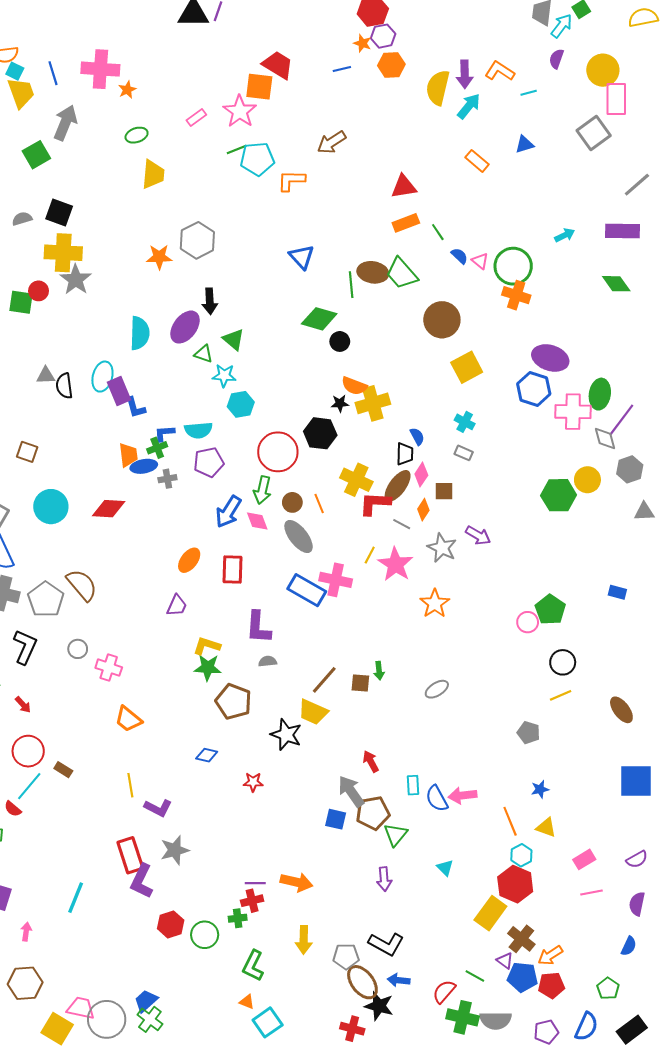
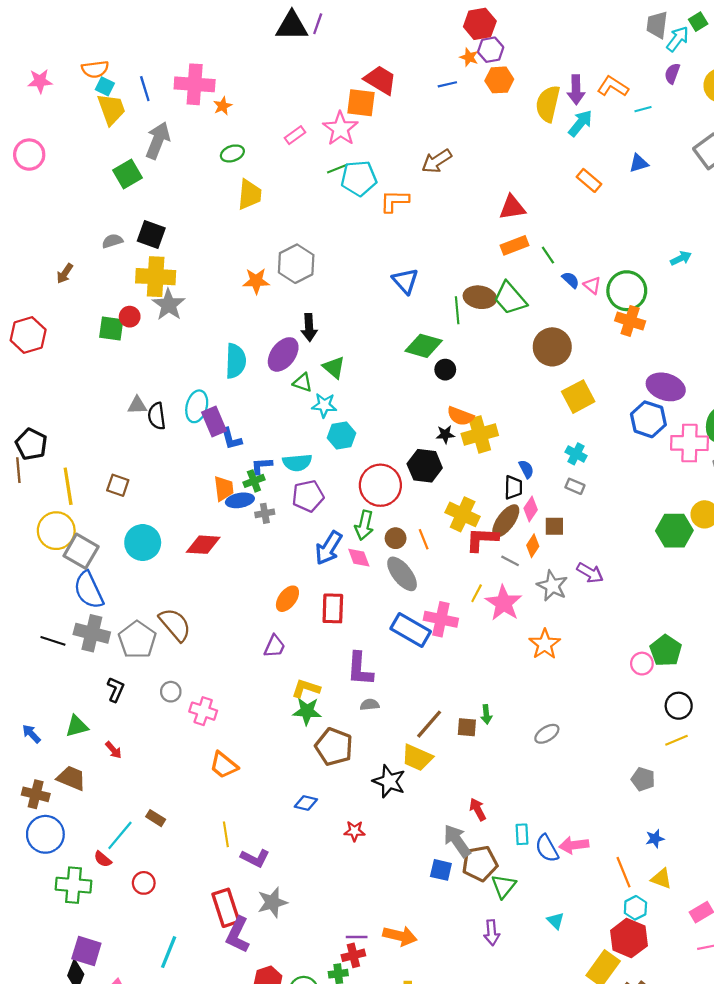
black L-shape: (25, 647) -> (116, 689), size x0.7
red circle: (28, 751) -> (144, 883), moved, size x0.7

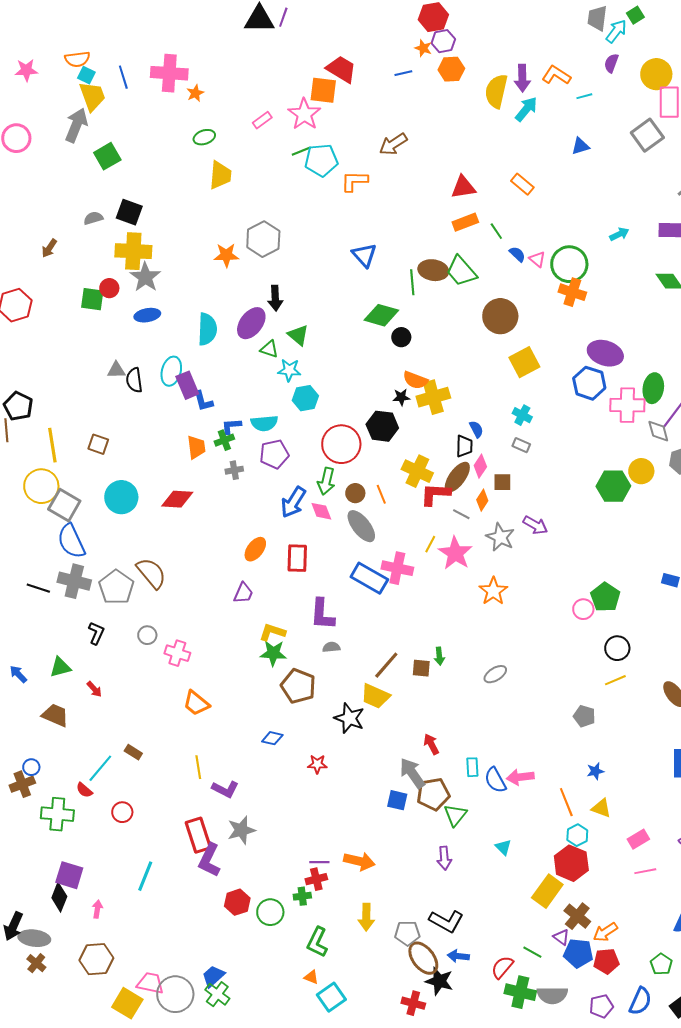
gray arrow: (158, 140) -> (76, 125), moved
orange rectangle: (589, 180) -> (522, 184), moved
blue ellipse: (240, 500) -> (147, 315), moved
brown cross: (36, 794) -> (22, 784), moved, turned -35
blue circle: (45, 834) -> (31, 767), size x0.5

